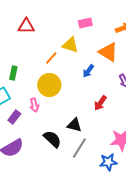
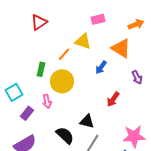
red triangle: (26, 26) -> (39, 22), turned -36
green rectangle: (13, 73) -> (41, 69), moved

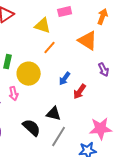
orange arrow: (136, 24) -> (103, 17), turned -49
yellow triangle: (83, 41) -> (43, 26), moved
orange line: (64, 54) -> (50, 48), moved
blue arrow: (101, 67) -> (65, 79), moved

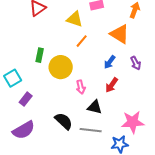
blue arrow: (65, 79) -> (110, 62), moved
pink arrow: (14, 94) -> (81, 87), moved
black triangle: (54, 114) -> (95, 107), moved
gray line: (59, 137) -> (91, 130), turned 65

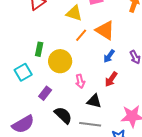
orange triangle: (120, 34) -> (105, 30), moved
cyan square: (13, 78) -> (23, 72), moved
purple rectangle: (26, 99) -> (45, 93), moved

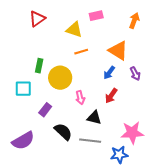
orange triangle: (105, 30) -> (118, 51), moved
orange line: (81, 35) -> (81, 52), turned 32
cyan square: (23, 72) -> (23, 89), turned 30

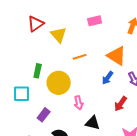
yellow triangle: (74, 30) -> (59, 35), moved, turned 30
red arrow: (111, 96) -> (121, 104), moved

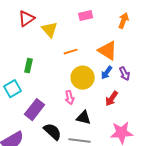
blue arrow: (108, 78) -> (107, 73), moved
yellow circle: (59, 83) -> (83, 78), moved
cyan square: (22, 94) -> (13, 89), turned -30
purple rectangle: (44, 115) -> (35, 110), size x1.5

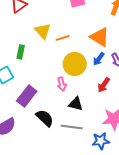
yellow triangle: (50, 30) -> (43, 31), moved

